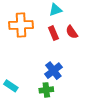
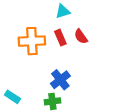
orange cross: (21, 25) -> (32, 41), moved

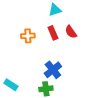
orange cross: (32, 41) -> (28, 36), size x0.6

